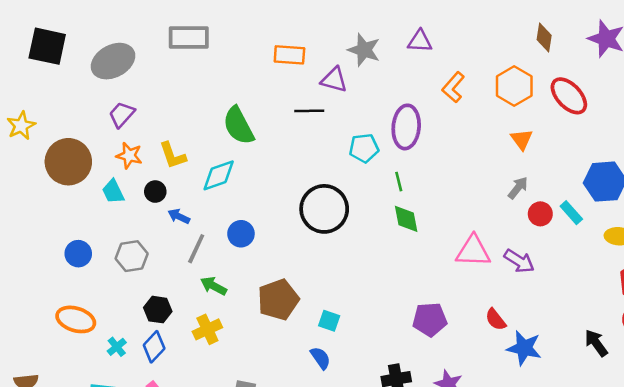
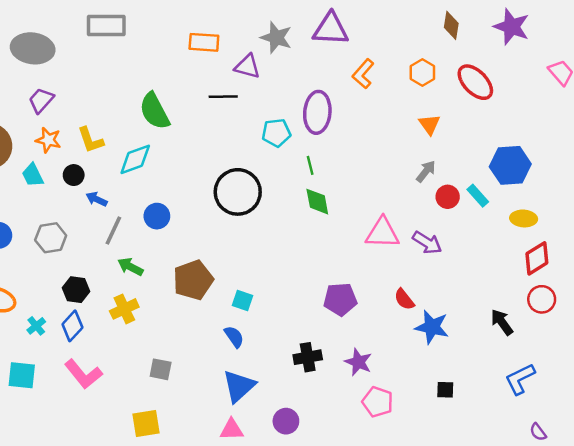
purple triangle: (420, 41) -> (331, 29), size x1.5
gray ellipse: (113, 61) -> (33, 48), turned 36
orange hexagon: (514, 86) -> (422, 73), size x0.7

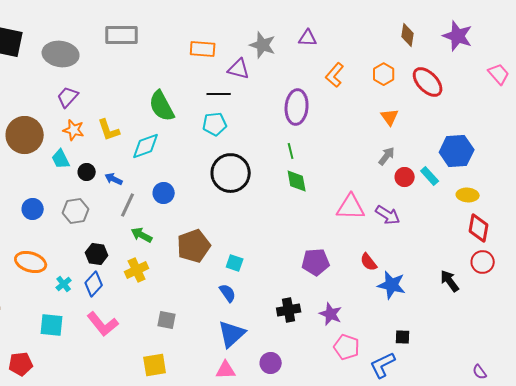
purple triangle: (331, 29) -> (308, 38), size x0.6
cyan pentagon: (276, 133) -> (215, 124), moved
black circle: (74, 175) -> (87, 172), moved
red diamond: (537, 258) -> (479, 228), turned -48
blue L-shape: (520, 379) -> (383, 365), moved

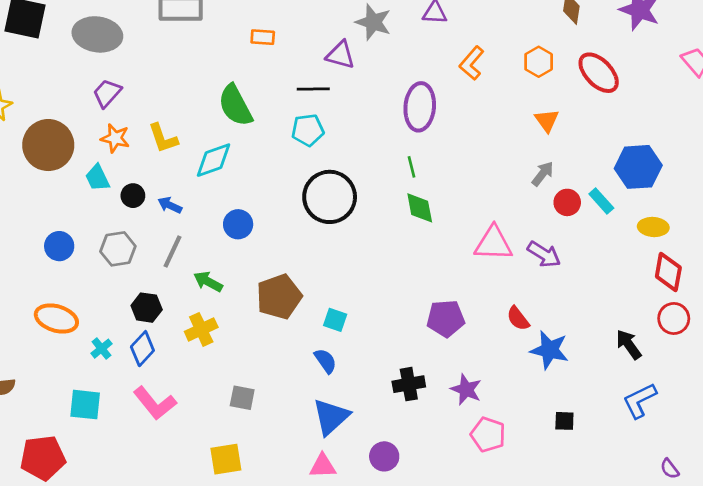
orange rectangle: (203, 49) -> (263, 37), moved, size x0.7
gray line: (128, 205) -> (173, 252), moved
red pentagon: (21, 364) -> (43, 458), size x1.4
blue L-shape: (383, 365) -> (640, 400), moved

